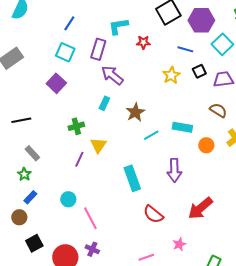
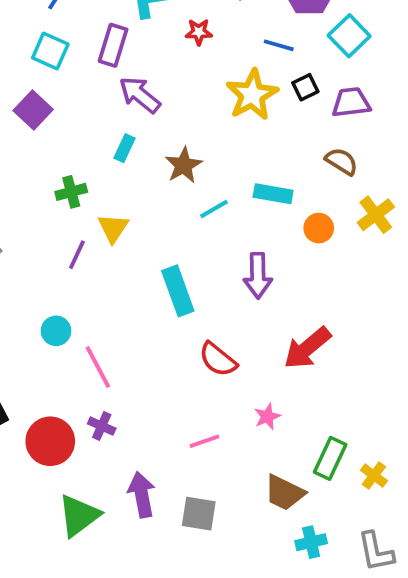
yellow star: (171, 75) -> (252, 95), size x1.5

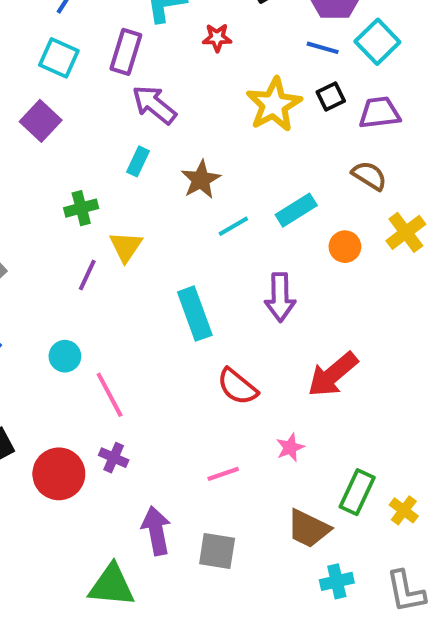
blue line: (279, 45) -> (323, 48), moved
cyan rectangle: (273, 194) -> (296, 210), turned -42
green triangle: (79, 516) -> (112, 585), moved, turned 42

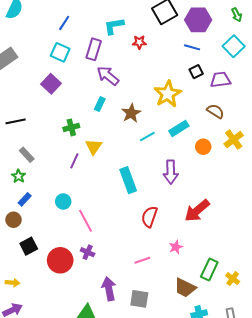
cyan square: (377, 42) -> (234, 46), moved
yellow star: (274, 105) -> (168, 94), moved
red semicircle: (237, 387) -> (149, 217), turned 70

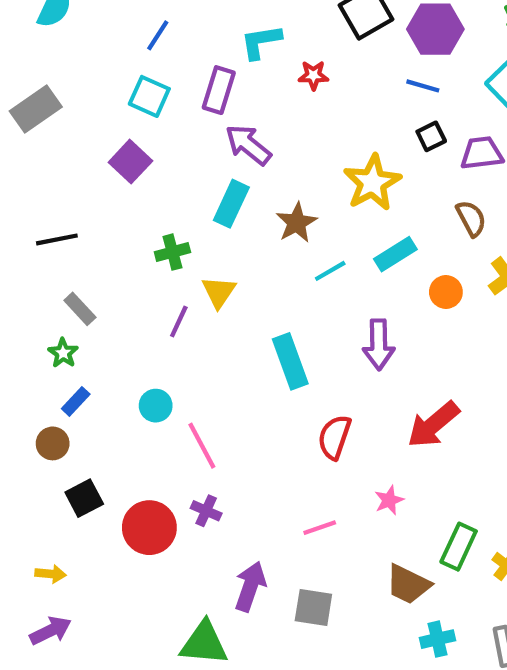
cyan rectangle: (100, 104) -> (231, 204), size x1.5
brown semicircle: (215, 111) -> (471, 218), turned 30
purple arrow: (109, 289) -> (250, 586), turned 30

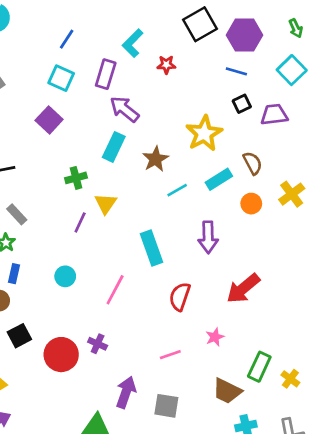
cyan L-shape: (261, 42) -> (133, 43), turned -36
brown semicircle: (471, 218) -> (253, 163), moved
blue rectangle: (76, 401) -> (14, 274), turned -30
pink line: (202, 446) -> (115, 290), moved, turned 56

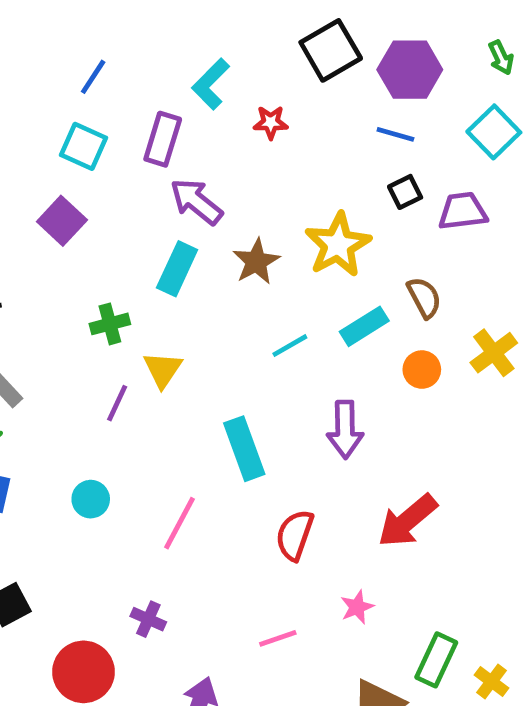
brown star: (156, 159) -> (256, 262), moved
red circle: (61, 355) -> (83, 672), moved

